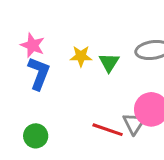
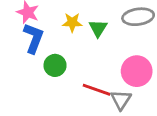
gray triangle: (134, 123) -> (121, 100), moved
green circle: (36, 136) -> (55, 65), moved

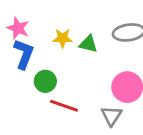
green triangle: (98, 28) -> (88, 44), turned -48
red line: (97, 90) -> (64, 106), moved

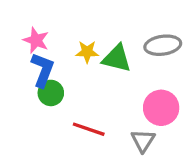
green triangle: (88, 44) -> (117, 58), size x1.4
green circle: (45, 81) -> (51, 93), moved

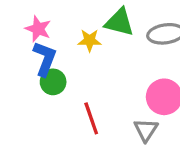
green triangle: (117, 58) -> (119, 22), moved
red line: (89, 129) -> (91, 118), turned 52

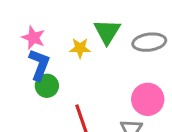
green triangle: (119, 22) -> (107, 32), turned 48

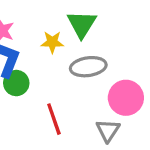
gray ellipse: (149, 42) -> (88, 67), moved

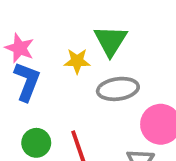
green circle: (16, 83) -> (36, 143), moved

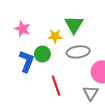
blue L-shape: (27, 82) -> (27, 61), moved
green circle: (36, 143) -> (42, 54), moved

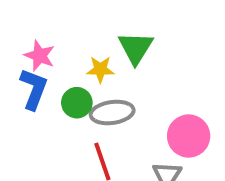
gray ellipse: (78, 52) -> (112, 112), moved
blue L-shape: (27, 61) -> (34, 89), moved

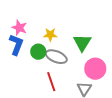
green triangle: (136, 48) -> (82, 43), moved
gray ellipse: (112, 112) -> (56, 57), turned 30

